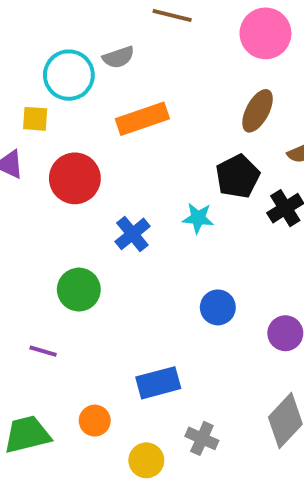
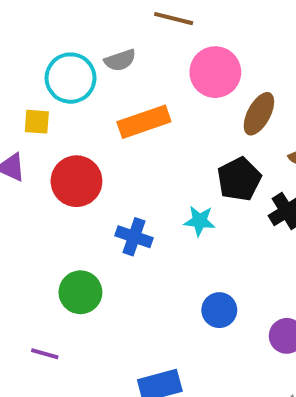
pink circle: (265, 33) -> (215, 72), moved
blue cross: (132, 234) -> (134, 237), turned -32

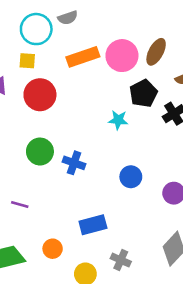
pink circle: (215, 72) -> (122, 56), moved
yellow square: (37, 122) -> (27, 61), moved
blue cross: (134, 237) -> (74, 163), moved
green circle: (80, 292) -> (40, 152), moved

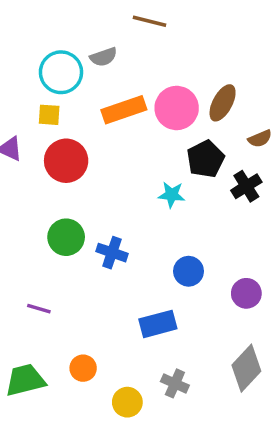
blue rectangle: (93, 225) -> (158, 324), moved

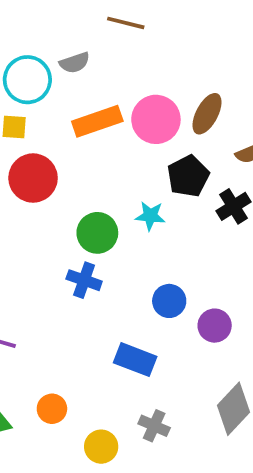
green circle: (66, 237) -> (97, 233), moved
purple circle: (246, 293) -> (215, 326), moved
blue rectangle: (158, 324) -> (135, 360), turned 36

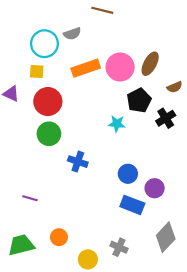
green circle: (97, 233) -> (49, 134), moved
blue rectangle: (135, 360) -> (132, 205), moved

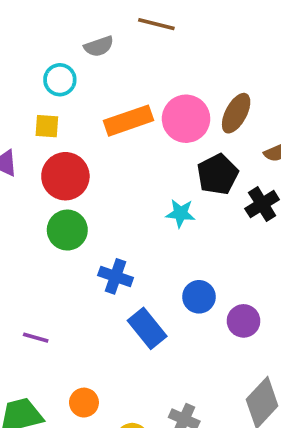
gray semicircle: (72, 34) -> (99, 46), moved
cyan circle: (44, 44) -> (60, 80), size x0.7
blue rectangle: (132, 205) -> (147, 328), moved, turned 30

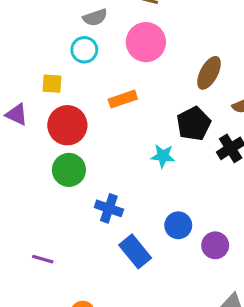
cyan circle: (60, 80) -> (84, 50), moved
pink circle: (186, 119) -> (146, 42), moved
orange rectangle: (128, 121) -> (123, 99), moved, size x0.7

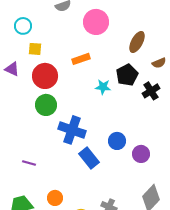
cyan circle: (84, 50) -> (23, 26), moved
cyan star: (163, 156) -> (103, 87), moved
blue cross: (109, 208) -> (72, 130), size x1.5

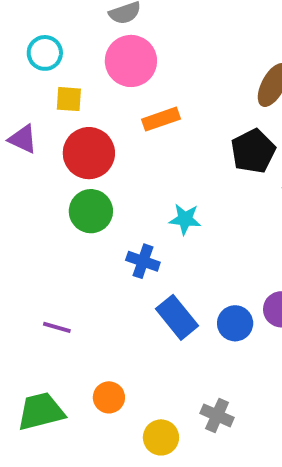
pink circle: (96, 22) -> (131, 61), moved
cyan star: (103, 87) -> (185, 219), moved
blue cross: (72, 130) -> (143, 261), size x0.6
blue circle: (117, 141) -> (235, 323), moved

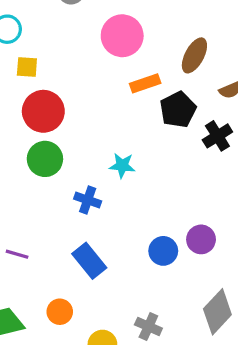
pink circle: (131, 61) -> (122, 36), moved
orange rectangle: (161, 119) -> (145, 83), moved
blue rectangle: (177, 317) -> (89, 261), moved

